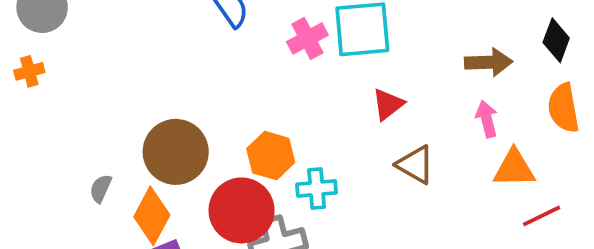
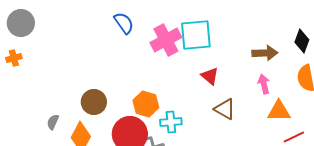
pink cross: (307, 38) -> (166, 40), size x1.4
red triangle: (388, 104) -> (210, 76), turned -42
brown circle: (176, 152) -> (94, 102), size x0.7

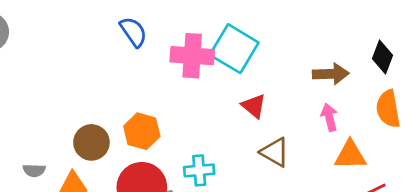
cyan square: (196, 35) -> (234, 49), turned 36
pink cross: (166, 40) -> (192, 56), turned 32
orange hexagon: (146, 104) -> (142, 131), moved
gray semicircle: (53, 122) -> (34, 170), turned -112

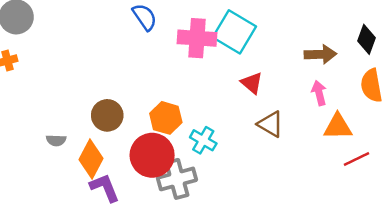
orange hexagon: (142, 131) -> (166, 118), moved
cyan cross: (199, 170) -> (203, 140), turned 35

